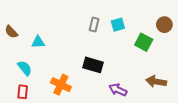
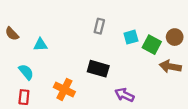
cyan square: (118, 25) -> (131, 37), moved
brown circle: (164, 25) -> (175, 37), moved
brown arrow: (156, 82) -> (170, 67), moved

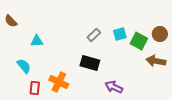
gray rectangle: (99, 26) -> (94, 35), moved, turned 32
brown semicircle: (12, 34) -> (11, 21), moved
red rectangle: (24, 97) -> (35, 88), moved

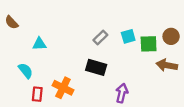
green square: (139, 41) -> (149, 44), turned -30
purple arrow: (114, 87) -> (122, 93), turned 78

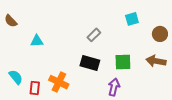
cyan square: (128, 36) -> (132, 19), moved
green square: (149, 44) -> (123, 62), moved
cyan semicircle: (26, 71) -> (16, 77), moved

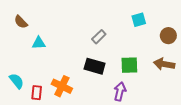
brown semicircle: (11, 21) -> (21, 22), moved

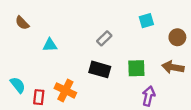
cyan triangle: (39, 43) -> (50, 45), moved
purple arrow: (120, 91) -> (149, 96), moved

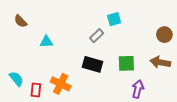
cyan square: (146, 21) -> (114, 19), moved

